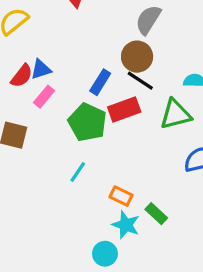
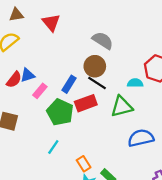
gray semicircle: (148, 20) -> (103, 40), turned 90
pink rectangle: (44, 97) -> (40, 91), moved
orange rectangle: (121, 196) -> (84, 164), turned 32

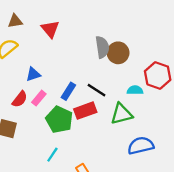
gray semicircle: (103, 40) -> (102, 47), turned 50
brown circle: (95, 66) -> (118, 53), moved
blue triangle: (28, 75) -> (33, 74), moved
red semicircle: (14, 80) -> (20, 99), moved

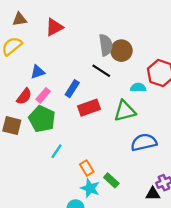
red triangle: (50, 29) -> (54, 27), turned 42
black line: (97, 90) -> (101, 71), moved
green pentagon: (59, 120) -> (42, 119), moved

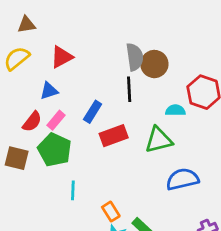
red triangle: (54, 27) -> (62, 57), moved
black line: (101, 71) -> (129, 89), turned 54
cyan line: (57, 151) -> (73, 190), turned -32

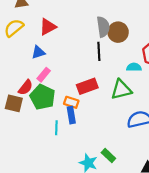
blue rectangle: (93, 112) -> (71, 115), moved, turned -42
red semicircle: (32, 122) -> (26, 87), moved
orange rectangle: (111, 212) -> (71, 102), moved, turned -40

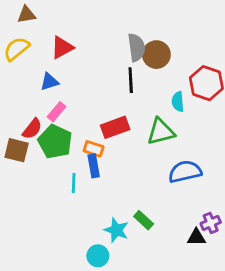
cyan semicircle: (134, 67) -> (178, 102), turned -96

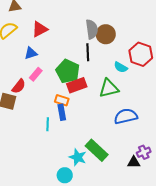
cyan semicircle: (178, 102) -> (121, 67), turned -56
green pentagon: (55, 142) -> (68, 71), moved
green rectangle: (144, 220) -> (97, 150), size x1.6

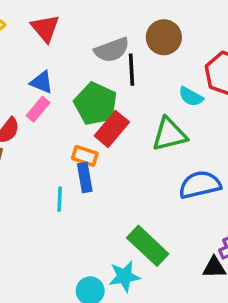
red triangle: (40, 29) -> (45, 28), turned -42
gray semicircle: (92, 29) -> (112, 50), moved, turned 78
blue triangle: (31, 53) -> (42, 82), moved, turned 40
red rectangle: (77, 85) -> (112, 129), turned -30
cyan star: (78, 157) -> (124, 276), moved, turned -30

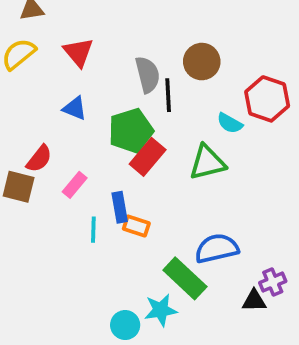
gray semicircle: (112, 50) -> (148, 75), turned -84
green pentagon: (96, 104) -> (131, 131), turned 30
pink rectangle: (38, 109) -> (75, 185), moved
orange rectangle: (85, 156) -> (136, 226), moved
blue semicircle: (200, 185) -> (217, 248), moved

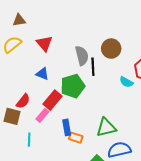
red rectangle: (148, 157) -> (53, 100), moved
green triangle: (207, 162) -> (106, 127), moved
cyan line: (93, 230) -> (29, 140), moved

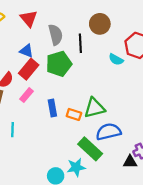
gray semicircle: (82, 56) -> (56, 35), moved
red rectangle: (53, 100) -> (29, 69), moved
orange rectangle: (76, 138) -> (74, 114), moved
cyan line: (29, 140) -> (12, 130), moved

